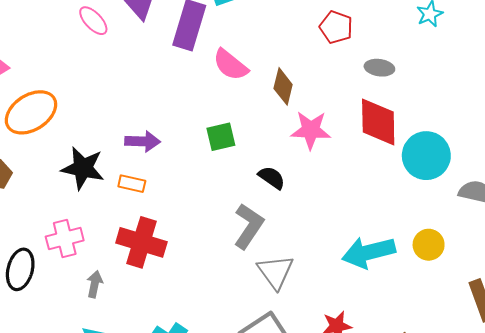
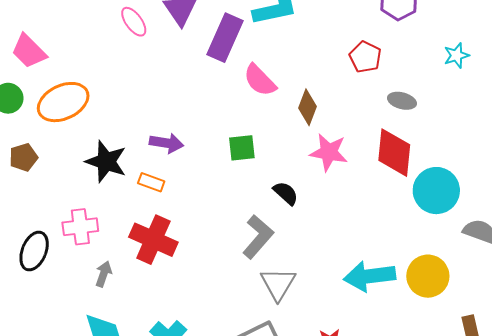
yellow circle: (429, 245) -> (428, 276), size x1.4

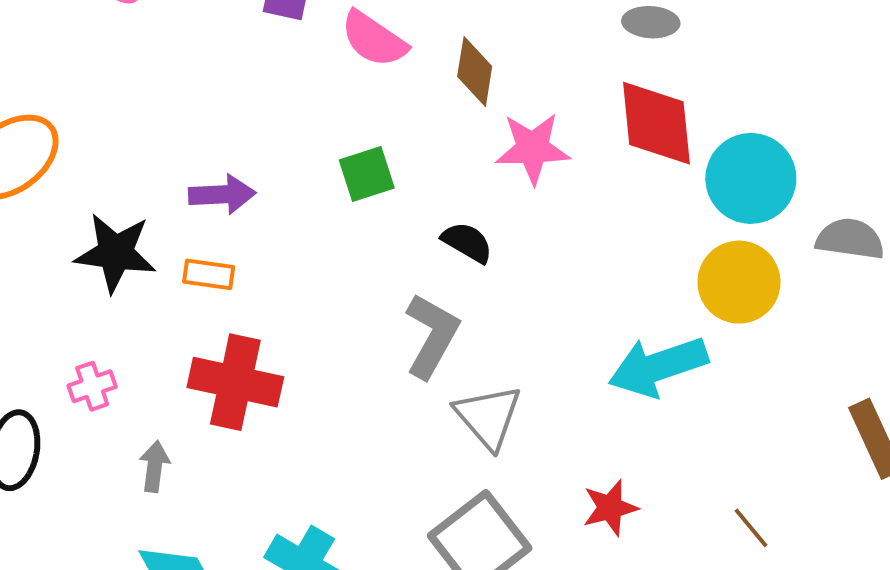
pink cross: (80, 227) -> (92, 386), size x0.7
yellow circle: (428, 276) -> (739, 282), moved

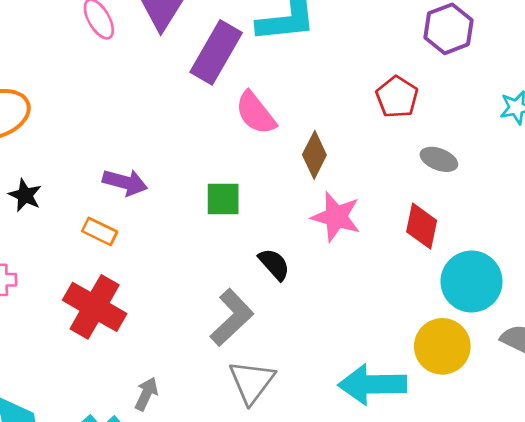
red diamond: (656, 123) -> (422, 226), size x0.7
black star: (115, 253) -> (25, 195), moved, size x0.6
gray arrow: (154, 466) -> (146, 394), moved

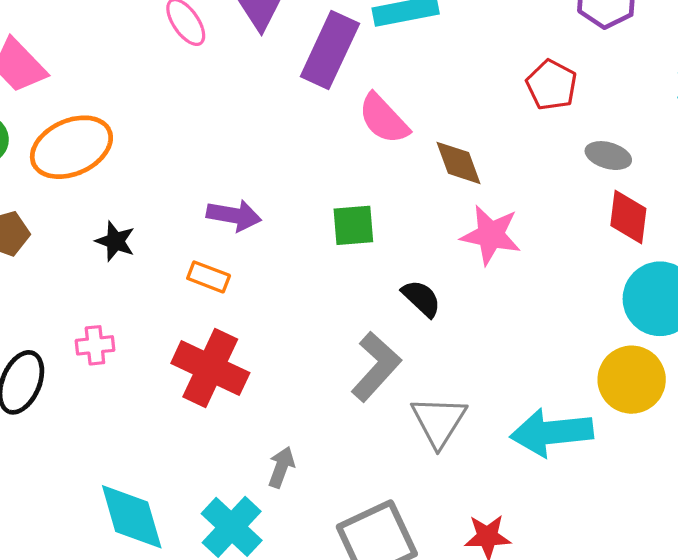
brown diamond: (314, 155) -> (458, 163), turned -42
red diamond: (422, 226) -> (628, 217), moved
gray triangle: (252, 382) -> (439, 421), moved

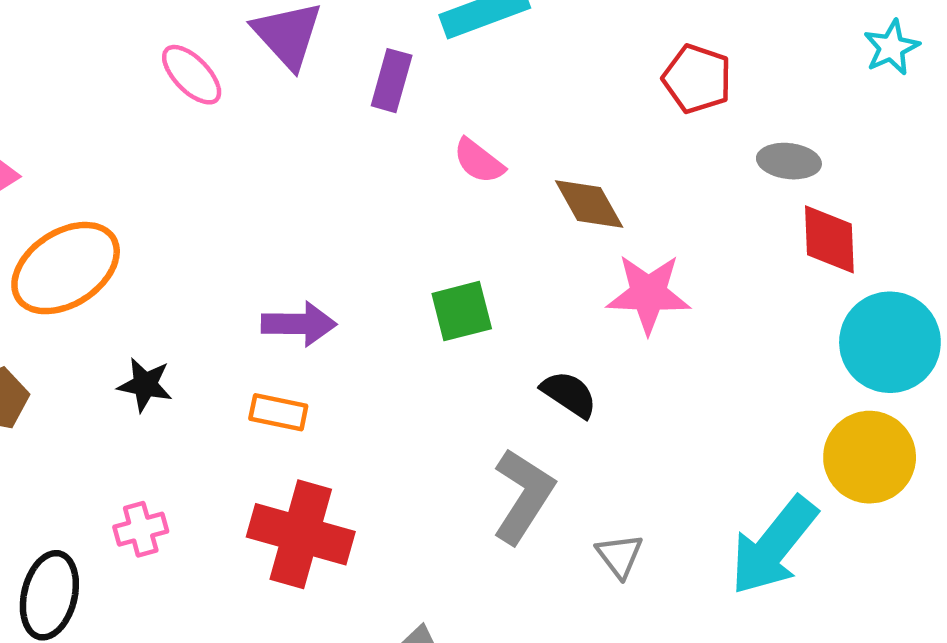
purple rectangle: (330, 50) -> (392, 81), size x0.6
pink semicircle: (384, 119) -> (479, 161), size x0.7
gray triangle: (439, 421) -> (620, 556), size x0.6
cyan arrow: (552, 432) -> (774, 546), turned -36

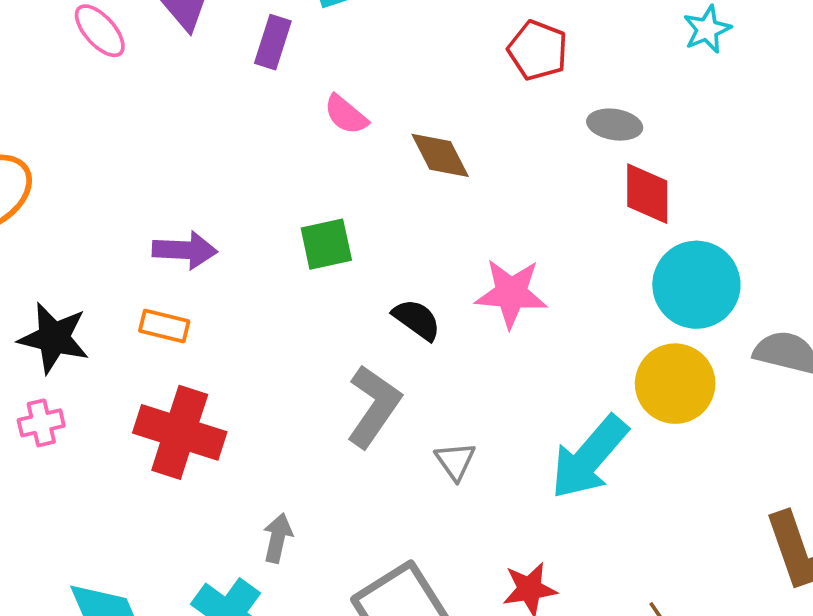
pink star: (648, 294) -> (511, 293), moved
black star: (145, 385) -> (54, 338), moved, size x1.5

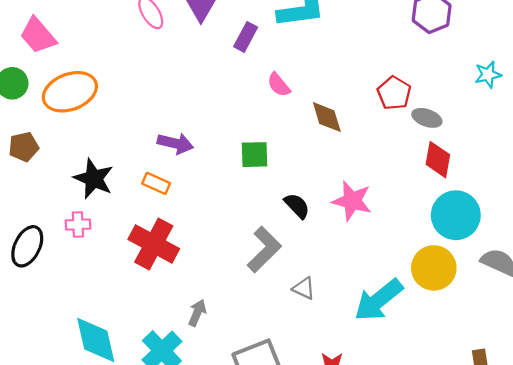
red pentagon: (538, 50) -> (394, 93), moved
gray triangle: (455, 461) -> (304, 288), turned -40

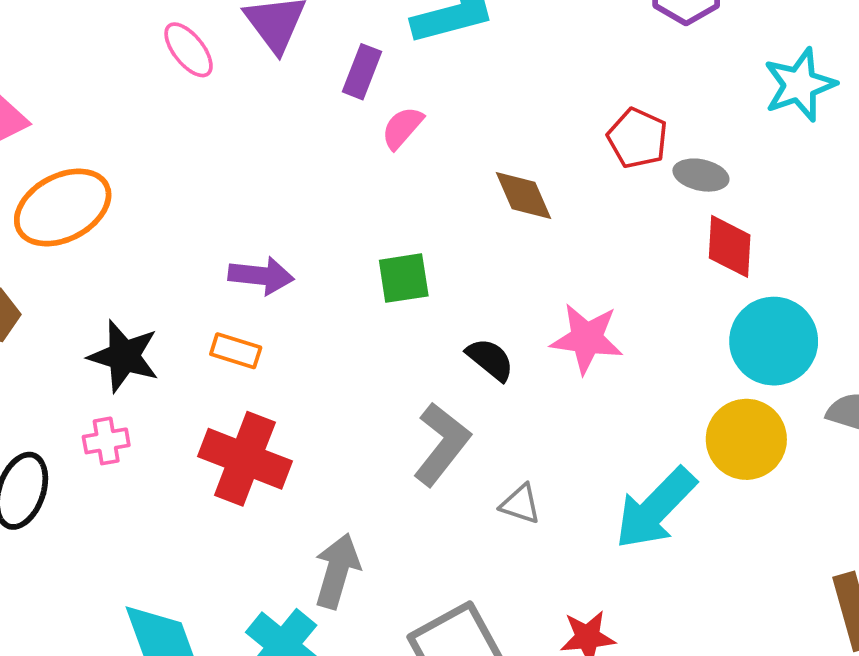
cyan star: (488, 75) -> (800, 85), size x1.5
pink semicircle: (279, 85) -> (402, 128), moved, turned 88
gray arrow: (197, 313) -> (337, 571), size x1.5

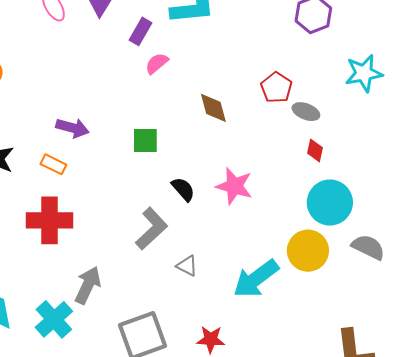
red diamond: (730, 246) -> (315, 150), size x0.7
red cross: (245, 459) -> (49, 220), turned -30

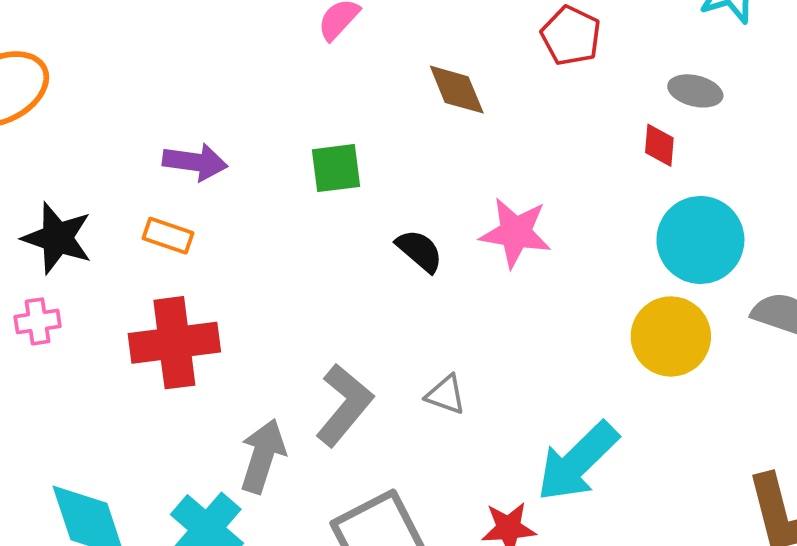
gray ellipse: (306, 112) -> (695, 91), moved
gray L-shape: (151, 229) -> (344, 405), moved
cyan arrow: (256, 279) -> (577, 462), moved

